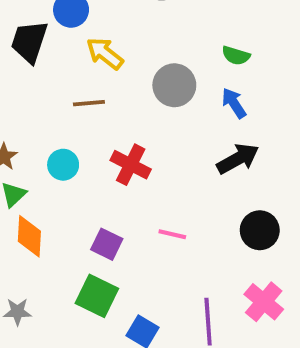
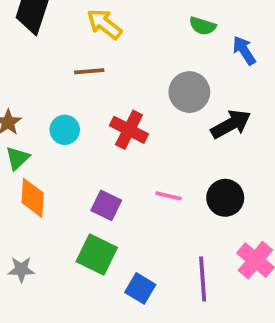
green semicircle: (236, 55) -> (203, 26), moved
gray circle: (174, 85) -> (189, 92), moved
blue arrow: (234, 103) -> (244, 50), moved
black circle: (260, 230) -> (225, 198), moved

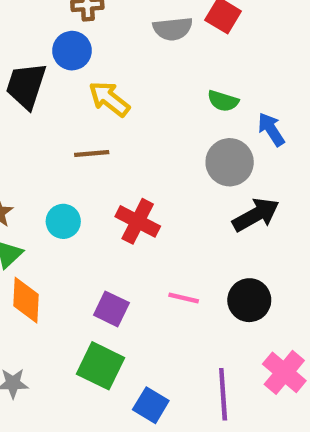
gray circle: (189, 92) -> (230, 162), moved

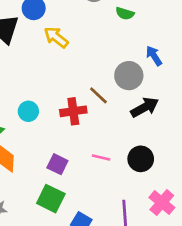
green semicircle: (223, 101) -> (125, 13), moved
brown line: (92, 153) -> (98, 95), moved, turned 48
red cross: (138, 221) -> (73, 111), turned -35

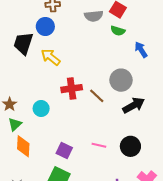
yellow arrow: (56, 37) -> (51, 57), moved
blue arrow: (154, 56) -> (141, 50), moved
red cross: (73, 111) -> (72, 89), moved

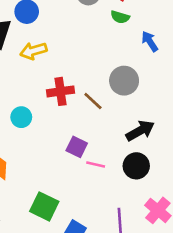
yellow arrow: (51, 57) -> (33, 51), turned -54
black arrow: (134, 105) -> (140, 131), moved
purple square: (64, 151) -> (77, 147), moved

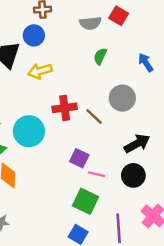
green semicircle: (120, 17) -> (100, 56), moved, turned 98
cyan circle: (21, 117) -> (29, 131), size x1.6
green square: (44, 206) -> (85, 201), moved

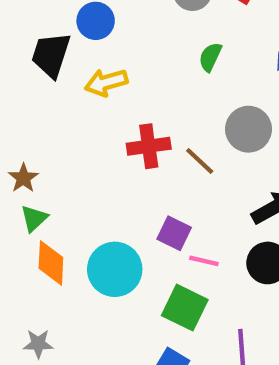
cyan circle: (29, 131) -> (115, 269), moved

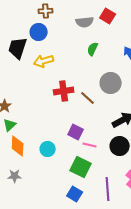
cyan circle: (115, 269) -> (48, 149), size x0.6
gray star: (38, 344) -> (15, 176), moved

